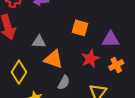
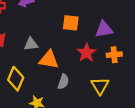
orange cross: (116, 65) -> (114, 55), turned 32

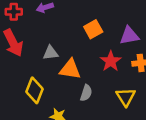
orange square: (71, 23) -> (93, 29), turned -35

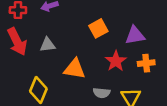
gray triangle: (51, 53) -> (48, 45), moved
gray semicircle: (86, 93) -> (102, 93), moved, turned 77

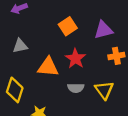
red star: (116, 61) -> (75, 59), moved

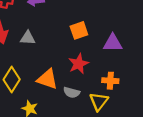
orange cross: (116, 56) -> (110, 81), moved
orange triangle: (48, 67) -> (47, 79), moved

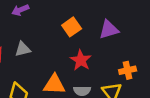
orange cross: (110, 81) -> (128, 70), moved

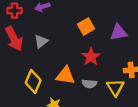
gray triangle: (23, 49) -> (41, 41), turned -32

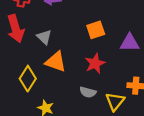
gray triangle: (41, 41) -> (44, 37), turned -48
orange triangle: (65, 76) -> (56, 62), moved

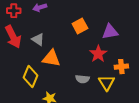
red star: (95, 63) -> (98, 54), moved

